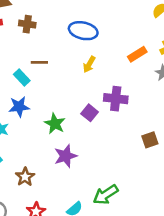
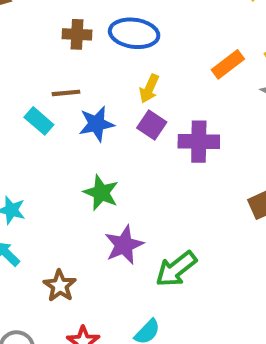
brown cross: (27, 24) -> (77, 34), moved
blue star: (19, 107) -> (96, 124), moved
purple square: (90, 113) -> (152, 125), moved
green arrow: (106, 195) -> (176, 269), moved

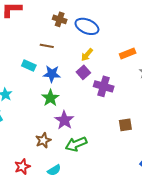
cyan rectangle: (39, 121) -> (29, 66), moved, turned -32
blue star: (96, 124) -> (52, 74), moved
purple star: (124, 245) -> (64, 120), moved, turned -30
brown star: (60, 286) -> (43, 140), moved

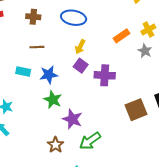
brown cross: (60, 19) -> (33, 17), moved
brown square: (125, 125) -> (136, 110), size x1.5

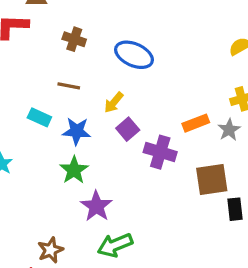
orange rectangle: (121, 36) -> (196, 123), moved
yellow arrow: (80, 47) -> (114, 102), moved
brown square: (136, 110) -> (212, 179), moved
brown star: (55, 145) -> (50, 250), moved

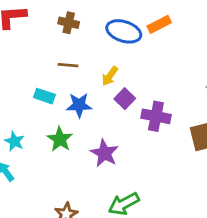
orange rectangle: (196, 123) -> (159, 24), moved
green star: (74, 170) -> (60, 139), moved
purple star: (96, 206) -> (104, 153), moved

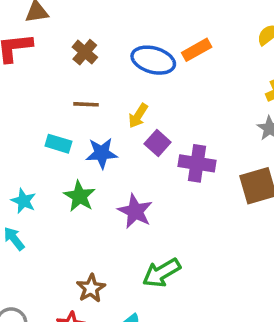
brown cross: (69, 23) -> (85, 52), turned 30

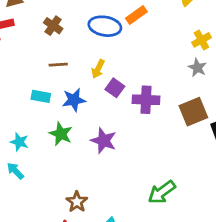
green arrow: (161, 273) -> (162, 192), moved

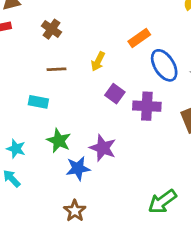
orange rectangle: (136, 15) -> (139, 38), moved
blue ellipse: (105, 26) -> (164, 65), moved, turned 48
yellow arrow: (98, 69) -> (98, 61), moved
blue star: (74, 100) -> (78, 168), moved

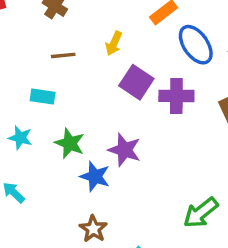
purple square: (115, 94) -> (136, 82), size x1.4
cyan star: (16, 149) -> (20, 138), moved
blue star: (78, 168) -> (95, 176), turned 30

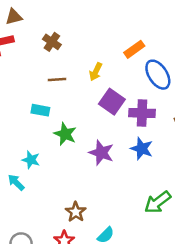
cyan star: (20, 138) -> (31, 160), moved
green star: (70, 143) -> (65, 134), moved
blue star: (95, 176) -> (142, 149), moved

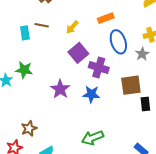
cyan rectangle: (40, 110) -> (25, 33), moved, turned 56
green star: (65, 134) -> (24, 70), moved, turned -30
blue star: (142, 149) -> (91, 94), turned -30

